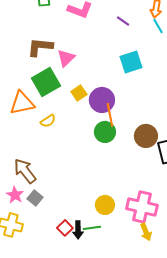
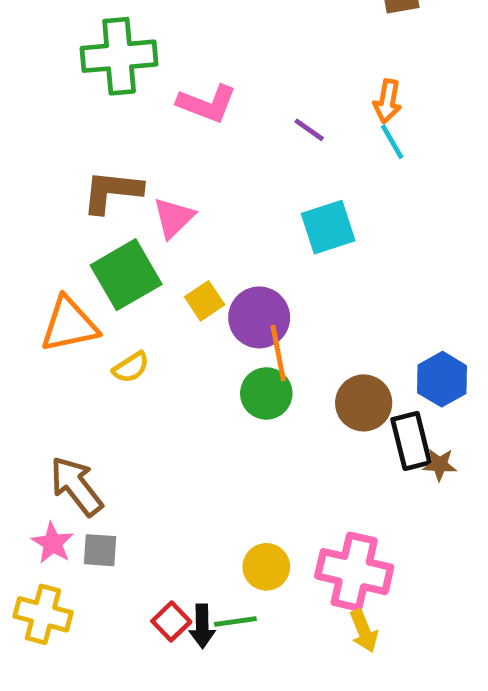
gray square: (35, 198) -> (100, 550), turned -35

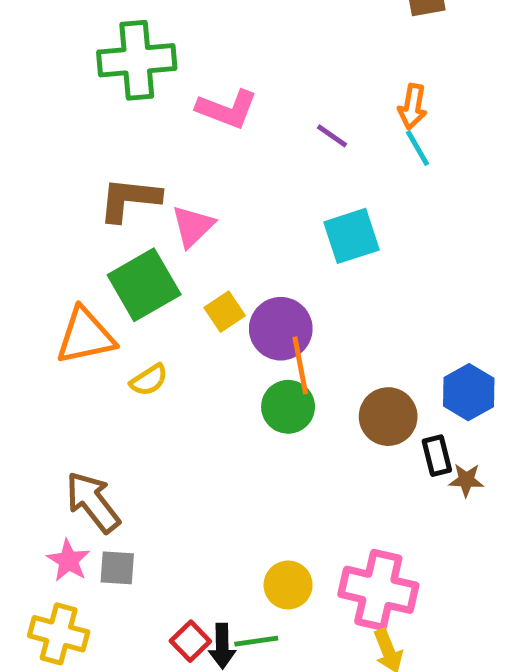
black rectangle: (411, 441) -> (437, 456), size x0.7

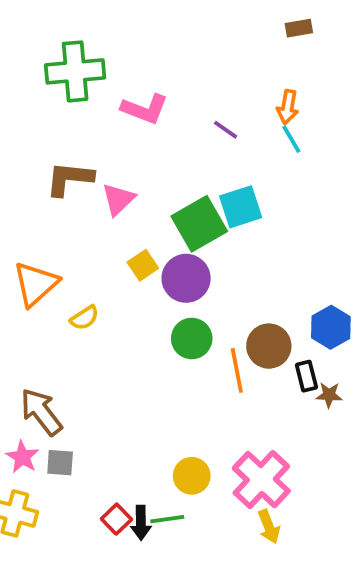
green square: (144, 285) -> (199, 224), moved
orange triangle: (85, 336) -> (36, 284), turned -30
orange line: (300, 365) -> (237, 370), moved
pink cross: (378, 590) -> (261, 480), turned 30

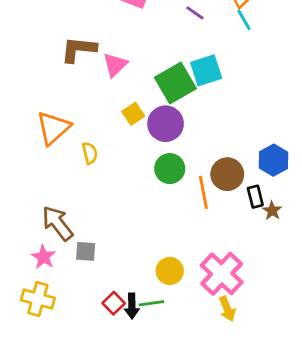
yellow semicircle: (84, 318) -> (90, 153), turned -70
brown star: (329, 395) -> (272, 211), turned 30
gray square: (60, 463) -> (86, 251), moved

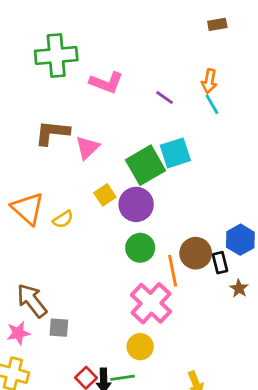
orange triangle: (53, 128) -> (28, 208), turned -36
yellow semicircle: (90, 153) -> (63, 219), moved, turned 70
black rectangle: (255, 197) -> (220, 263), moved
pink star: (43, 257) -> (18, 333), turned 30
pink cross: (222, 274) -> (151, 303), moved

